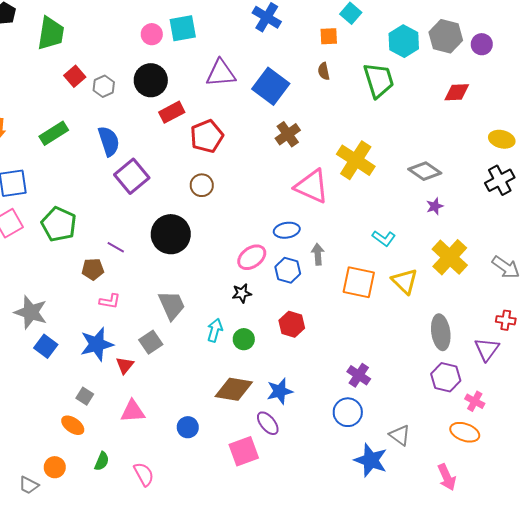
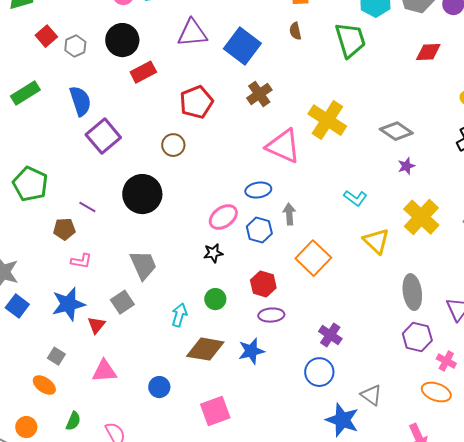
red pentagon: (207, 136) -> (196, 102), moved
orange square: (359, 282) -> (313, 258), moved, turned 32
cyan arrow: (215, 330) -> (179, 315), moved
purple ellipse: (268, 423) -> (271, 315), moved, turned -55

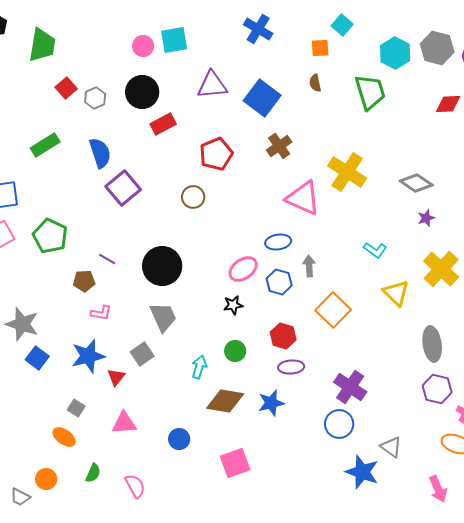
black circle: (142, 194) -> (162, 266), moved
purple cross: (330, 335) -> (350, 387), size x1.4

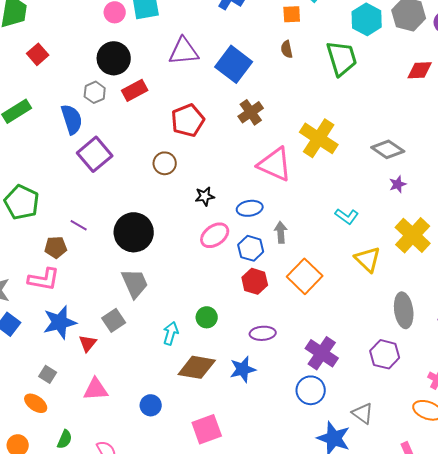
gray hexagon: (95, 98) -> (95, 92), moved
black star: (233, 305) -> (205, 196), moved
pink L-shape: (101, 313) -> (44, 279), moved, size x1.5
red hexagon: (283, 336) -> (255, 281), moved
purple hexagon: (437, 389) -> (385, 354), moved

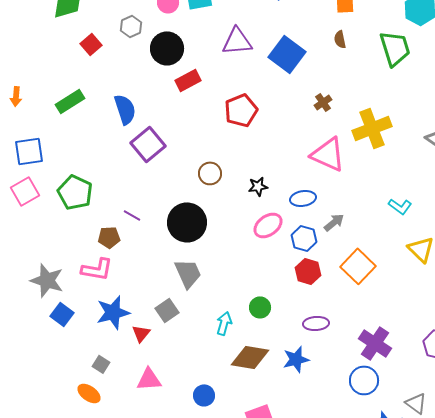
gray hexagon: (95, 92) -> (131, 26), moved
brown cross: (251, 112) -> (323, 102), moved, size x0.7
yellow cross: (319, 138) -> (372, 128), turned 36
brown circle: (165, 163) -> (210, 173), moved
gray arrow: (281, 232) -> (334, 222), turned 55

